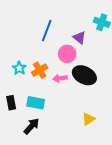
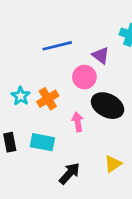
blue line: (47, 30) -> (57, 46), turned 55
pink arrow: (60, 78) -> (78, 122), moved, turned 88
black arrow: (31, 126) -> (69, 173), moved

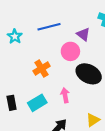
cyan star: (21, 96) -> (15, 36), moved
pink arrow: (78, 122) -> (65, 95), moved
cyan rectangle: (42, 142) -> (37, 103), turned -42

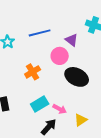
pink arrow: (65, 95) -> (60, 109), moved, turned 128
cyan rectangle: (37, 103) -> (40, 104), moved

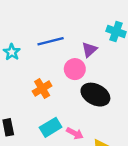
purple triangle: (72, 40) -> (89, 50), turned 40

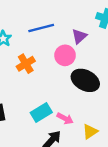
orange cross: (42, 88) -> (26, 64), moved

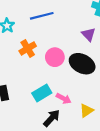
purple triangle: (79, 36) -> (89, 34), moved, turned -32
pink circle: (65, 55) -> (55, 57), moved

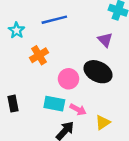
pink circle: (55, 57) -> (68, 79), moved
cyan rectangle: (42, 93) -> (54, 104), turned 42

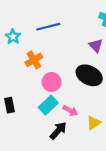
pink circle: (68, 79) -> (52, 82), moved
cyan rectangle: (54, 104) -> (48, 105), turned -54

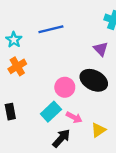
orange cross: (34, 60) -> (17, 66), moved
pink circle: (52, 82) -> (65, 87), moved

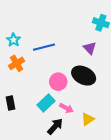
blue line: (51, 29) -> (44, 47), moved

